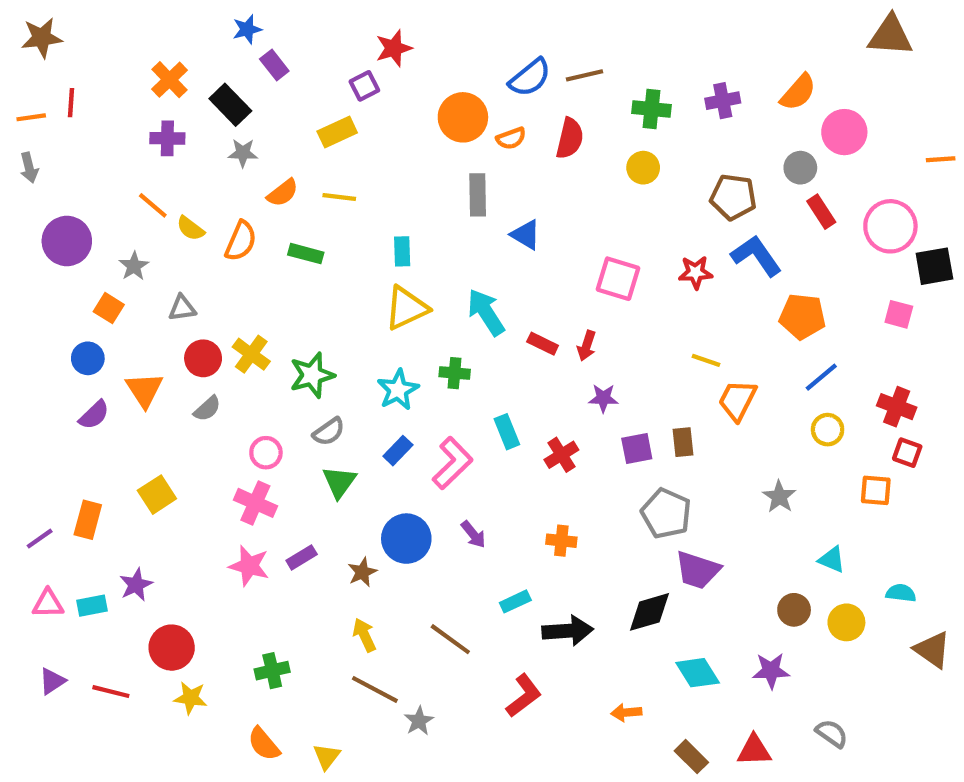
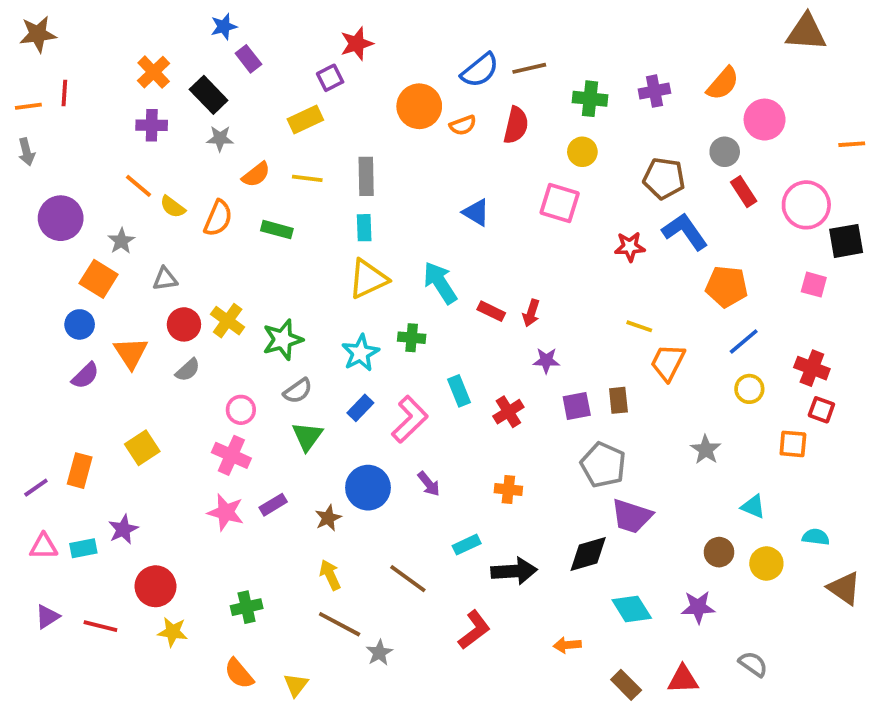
gray rectangle: (478, 195) -> (366, 176), moved
pink square: (618, 279) -> (560, 203), moved
orange square: (109, 308) -> (99, 279), size x1.4

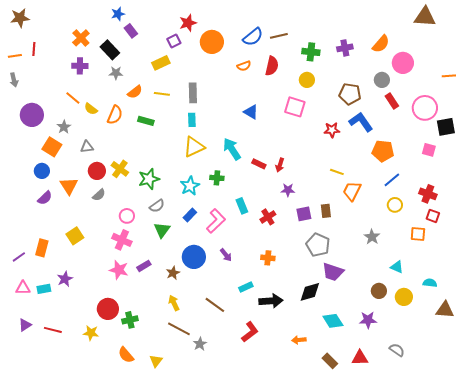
orange circle: (419, 106) -> (212, 42), moved
red circle: (155, 586) -> (108, 309), moved
brown triangle: (844, 588) -> (445, 310), turned -30

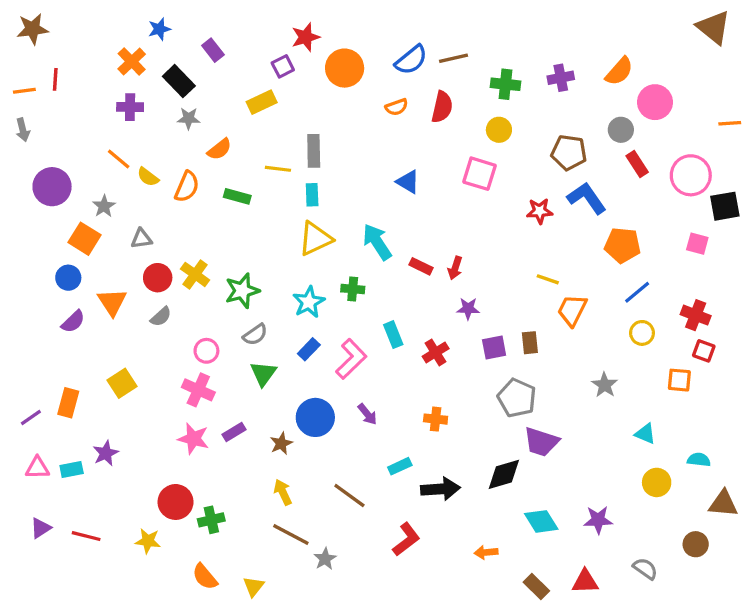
blue star: (118, 14) -> (159, 29), moved
brown triangle: (425, 17) -> (714, 27), moved, turned 35
yellow line: (162, 94) -> (278, 169), moved
brown circle: (379, 291) -> (696, 544), moved

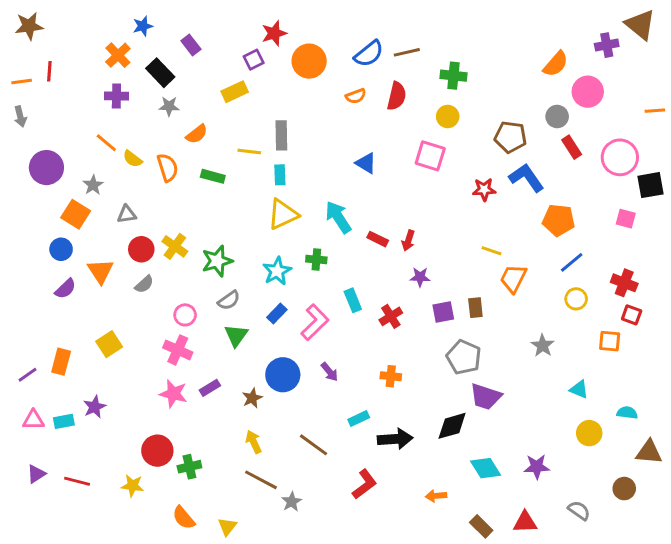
purple cross: (561, 78) -> (607, 45), moved
orange semicircle: (187, 187) -> (168, 168), turned -40

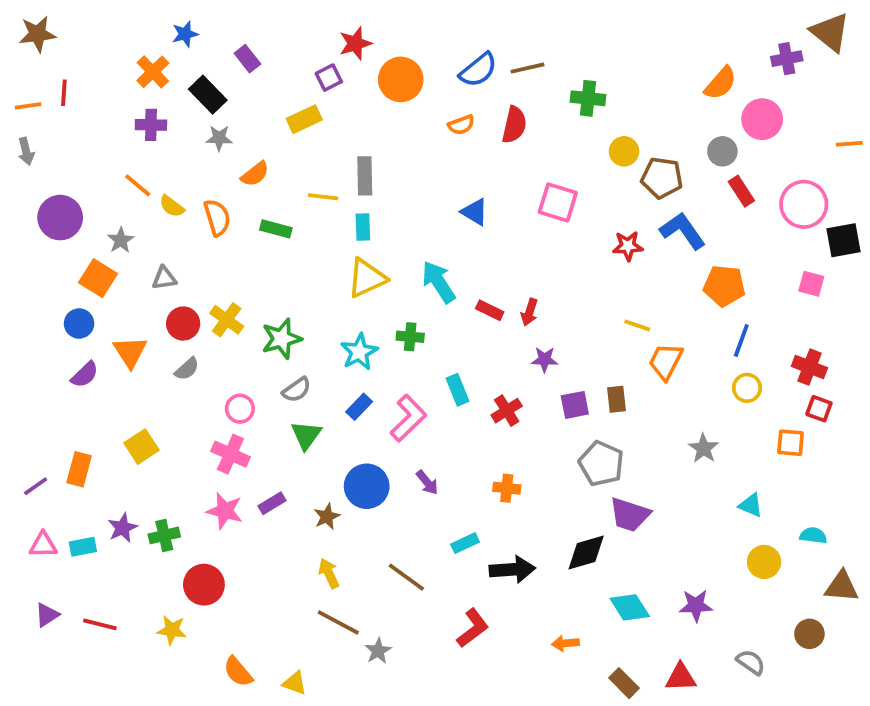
yellow circle: (448, 116) -> (624, 151), moved
blue line: (572, 262) -> (741, 341), turned -30
green cross: (189, 467) -> (164, 535), moved
yellow triangle: (227, 526) -> (295, 683), turned -48

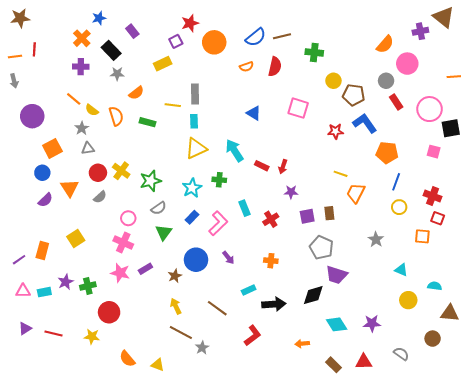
gray star: (121, 240) -> (82, 128), moved
orange square: (98, 278) -> (52, 148), turned 30

